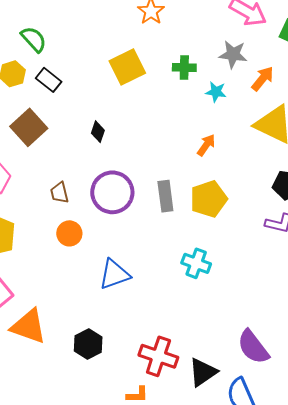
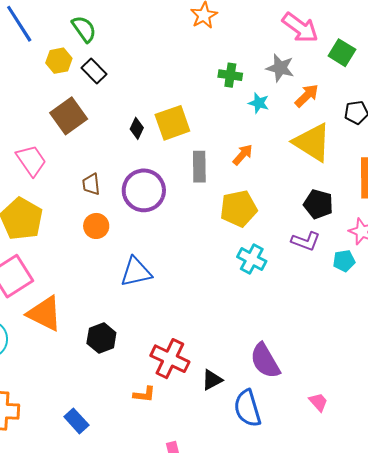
yellow square: (127, 67) -> (172, 123), moved
gray rectangle: (165, 196) -> (199, 167), moved
cyan cross: (196, 263) -> (252, 259), moved
black triangle: (203, 372) -> (212, 380), size x0.7

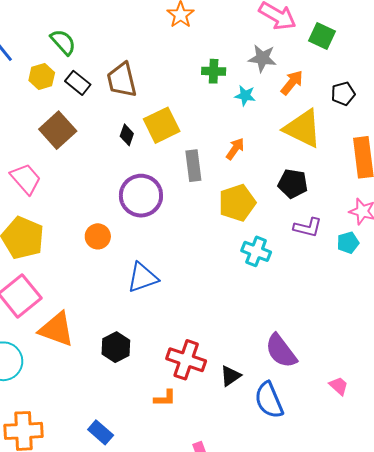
brown trapezoid: (91, 184) -> (122, 80), moved, size x1.6
black pentagon: (318, 204) -> (293, 184), moved

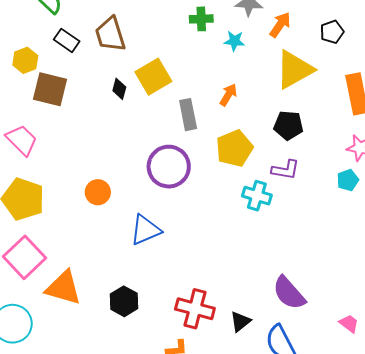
yellow hexagon: (42, 76) -> (25, 60), moved
yellow triangle: (303, 128) -> (294, 70), turned -51
brown square: (58, 130) -> (50, 89), turned -30
purple circle: (141, 196) -> (169, 167), moved
purple L-shape: (308, 227) -> (286, 170), moved

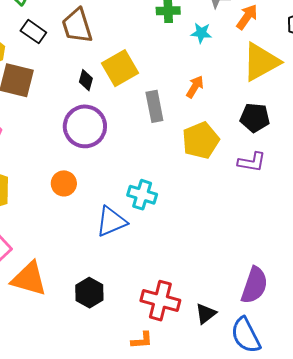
purple circle: (169, 167) -> (85, 126), moved
cyan cross: (257, 196) -> (142, 195), moved
purple semicircle: (289, 293) -> (254, 285), turned -120

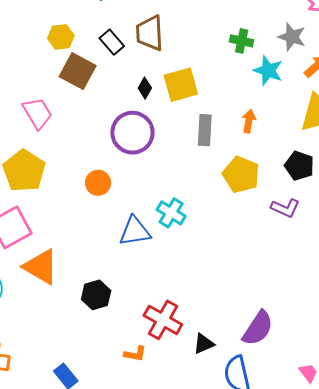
black rectangle: (33, 32) -> (112, 42), moved
cyan star: (201, 33) -> (268, 71), size x1.4
orange arrow: (195, 87) -> (249, 121), turned -35
yellow pentagon: (201, 140) -> (241, 175), turned 30

